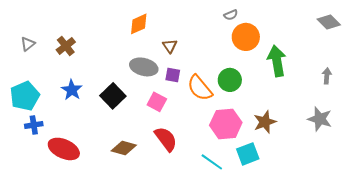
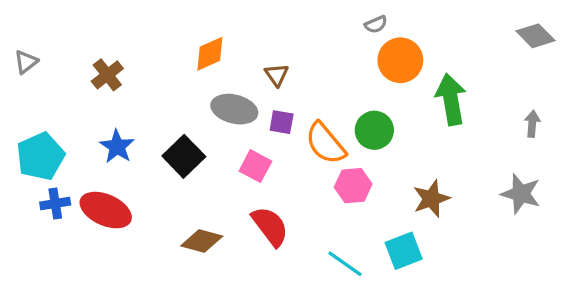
orange diamond: (139, 24) -> (210, 54), moved
gray triangle: (28, 44) -> (26, 62), moved
pink hexagon: (226, 124) -> (353, 186), moved, size x0.7
red ellipse: (64, 149) -> (106, 210), moved

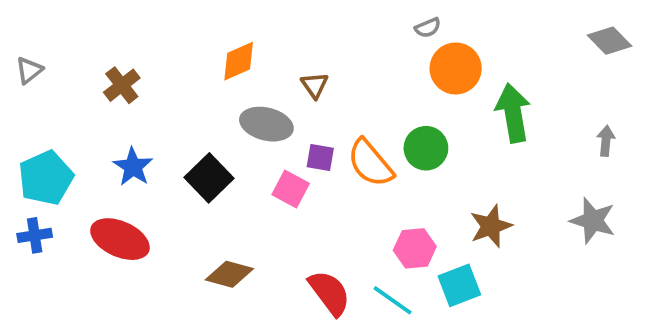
purple square: (282, 122) -> (320, 157), moved
pink hexagon: (353, 186) -> (415, 248), moved
blue cross: (55, 204) -> (35, 235), moved
red semicircle: (270, 226) -> (330, 293), moved

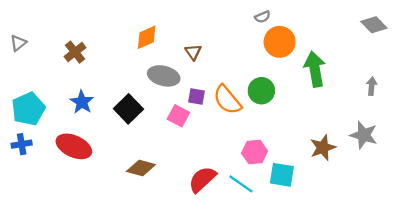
brown star: (491, 226) -> (323, 148), moved
cyan square: (459, 285) -> (282, 175), turned 30
red semicircle: (330, 293) -> (202, 179), turned -96

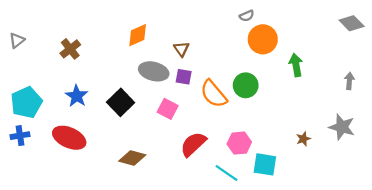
green arrow: (315, 69) -> (296, 65), size x0.7
purple square: (197, 96) -> (184, 77), moved
brown star: (323, 148) -> (303, 139), size x0.6
red semicircle: (202, 179) -> (193, 144), moved

